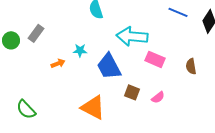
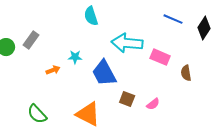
pink rectangle: (155, 59) -> (160, 57), moved
green semicircle: (26, 109) -> (37, 114), moved

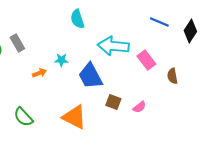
gray rectangle: (31, 40) -> (17, 43), turned -66
pink rectangle: (160, 57) -> (146, 60), turned 30

